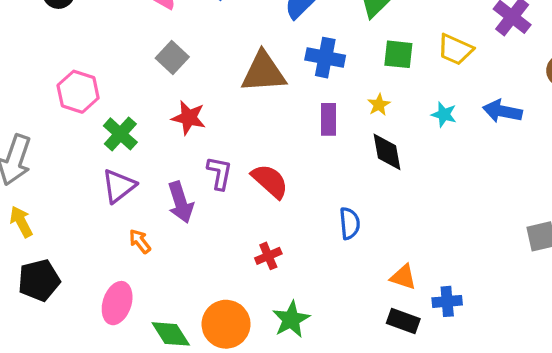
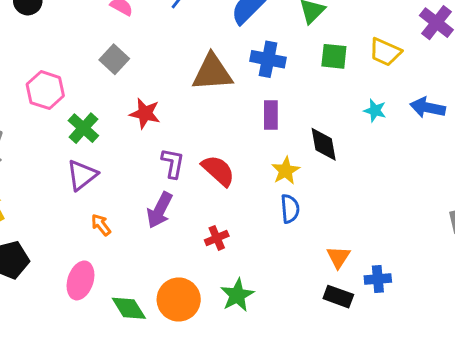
gray square: (172, 58) -> (114, 59), moved
yellow star: (379, 105) -> (286, 171), moved, size x1.4
purple arrow: (180, 202) -> (160, 210), moved, turned 45
orange triangle: (403, 277) -> (338, 257), turned 45

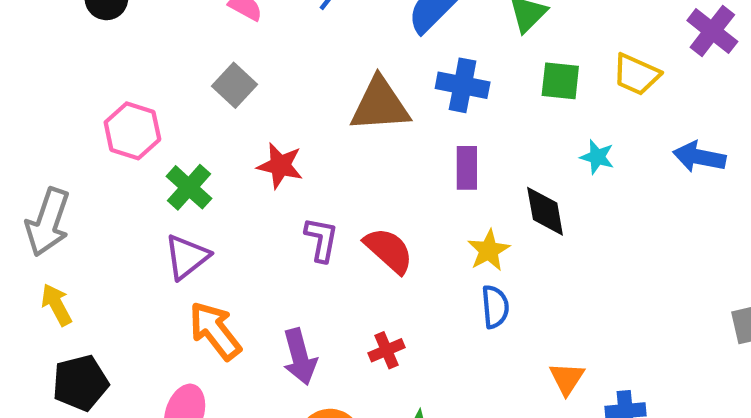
cyan star: (375, 111) -> (597, 157), moved
purple arrow: (160, 210) -> (300, 357), moved, turned -42
orange arrow: (101, 225) -> (215, 331), size x1.8

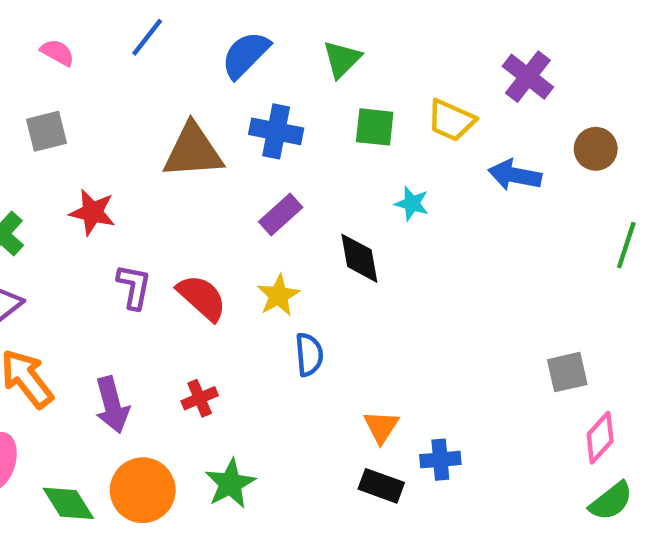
gray square: (235, 85) -> (46, 131), turned 33
blue arrow: (699, 157) -> (515, 175), moved
purple rectangle: (467, 168) -> (281, 214), turned 48
yellow star: (489, 250) -> (278, 295), moved

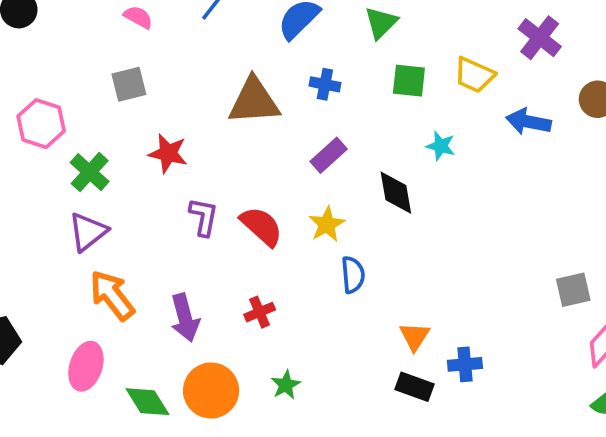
blue cross: (276, 131) -> (325, 84), size x0.7
green star: (230, 484) -> (286, 385), size x0.7

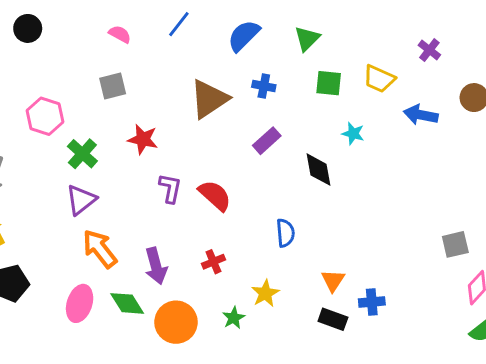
purple cross: (540, 38) -> (429, 50), size x0.7
brown triangle: (254, 101) -> (209, 99), turned -30
yellow star: (327, 224) -> (265, 293), moved
green diamond: (148, 402) -> (127, 303), moved

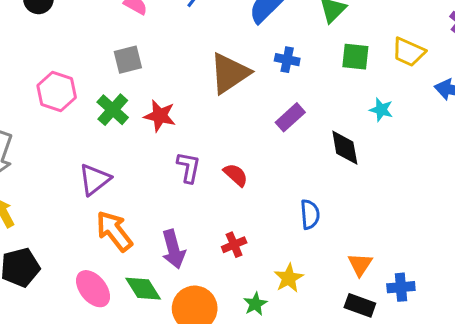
green cross: (82, 154) -> (113, 110), moved
red semicircle: (215, 195) -> (236, 175), size x0.7
pink ellipse: (80, 303) -> (93, 289), turned -57

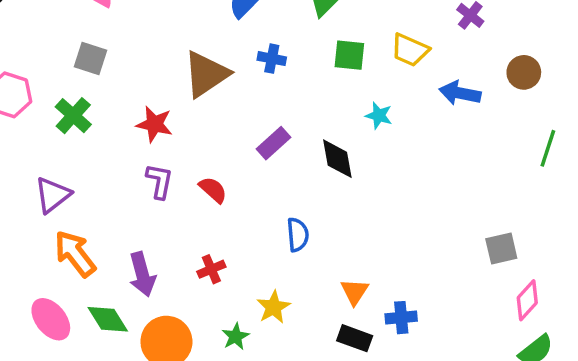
gray square: (128, 60) -> (91, 59), turned 32
red star: (160, 116) -> (154, 124), moved
purple rectangle: (290, 117) -> (273, 143), moved

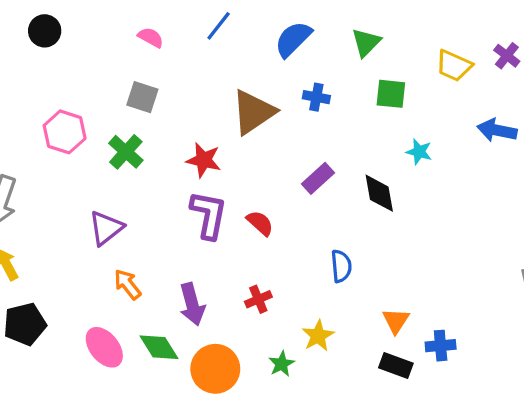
yellow trapezoid: (410, 50) -> (454, 66), moved
purple L-shape: (160, 181) -> (209, 215), size x1.4
orange arrow: (75, 254) -> (127, 284), size x0.7

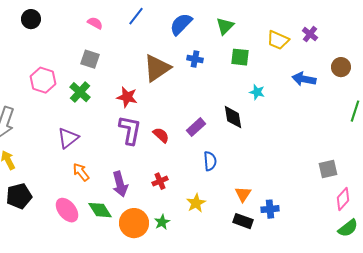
purple rectangle: (318, 178) -> (196, 127), moved
green star: (282, 364) -> (162, 222), moved

